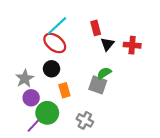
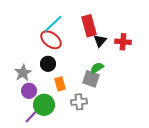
red rectangle: (96, 28) -> (89, 26), size x1.5
gray cross: (85, 120) -> (79, 102), moved, turned -35

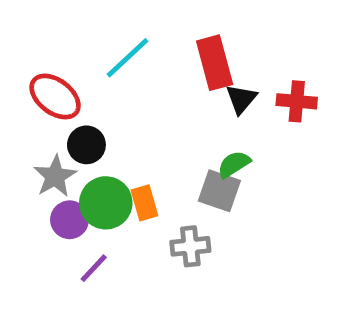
red ellipse: (51, 40) -> (55, 97), moved
black circle: (48, 64) -> (86, 145), moved
green circle: (44, 105) -> (106, 203), moved
purple line: (31, 117) -> (94, 268), moved

